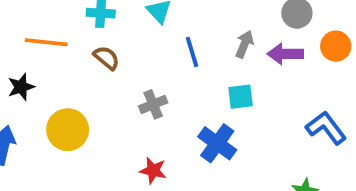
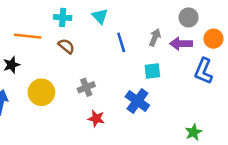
gray cross: (153, 104) -> (86, 87), moved
blue L-shape: (326, 128) -> (203, 71), moved, turned -120

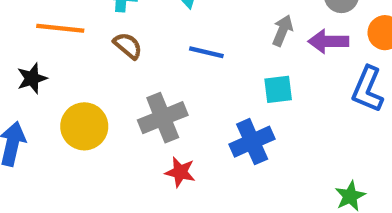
blue line: (121, 42) -> (206, 52), moved, turned -60
gray cross: (86, 87) -> (163, 118), size x1.5
blue cross: (137, 101) -> (252, 142), turned 30

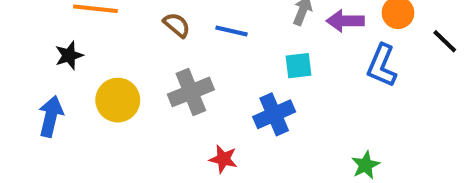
brown semicircle: (128, 46) -> (177, 25), moved
red star: (180, 172) -> (223, 159), moved

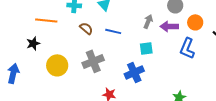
blue arrow: (51, 116) -> (13, 73), moved

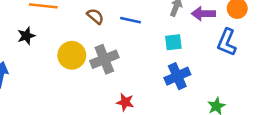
yellow circle: (57, 65) -> (72, 55), moved
blue cross: (134, 72) -> (177, 76), moved

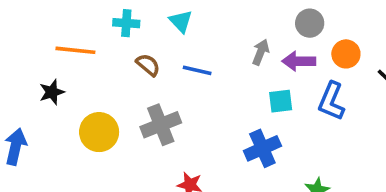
cyan square: (173, 42) -> (281, 101), moved
yellow circle: (72, 55) -> (99, 132), moved

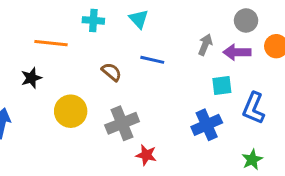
brown semicircle: (148, 65) -> (111, 72), moved
blue L-shape: (331, 101) -> (254, 108), moved
gray cross: (161, 125) -> (122, 123), moved

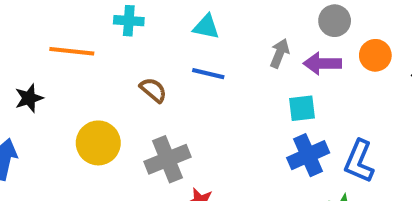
cyan triangle: (139, 19) -> (206, 27), moved, turned -35
black star: (31, 78) -> (29, 98), moved
blue L-shape: (254, 108) -> (359, 161), moved
blue cross: (207, 125) -> (308, 155), moved

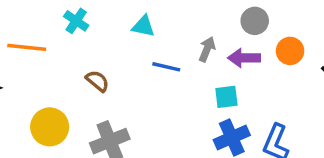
cyan cross: (129, 21) -> (76, 21), turned 30
blue line: (208, 74) -> (166, 67), moved

